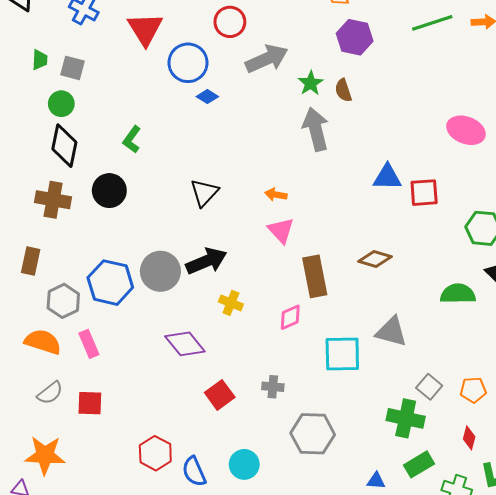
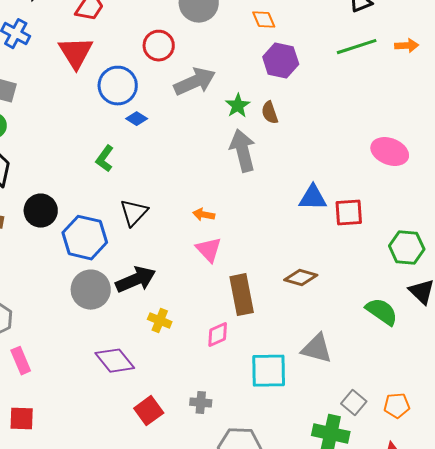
green L-shape: (132, 139) -> (105, 159), moved
blue hexagon: (110, 283) -> (85, 238), moved
green semicircle: (458, 294) -> (382, 312), turned 36

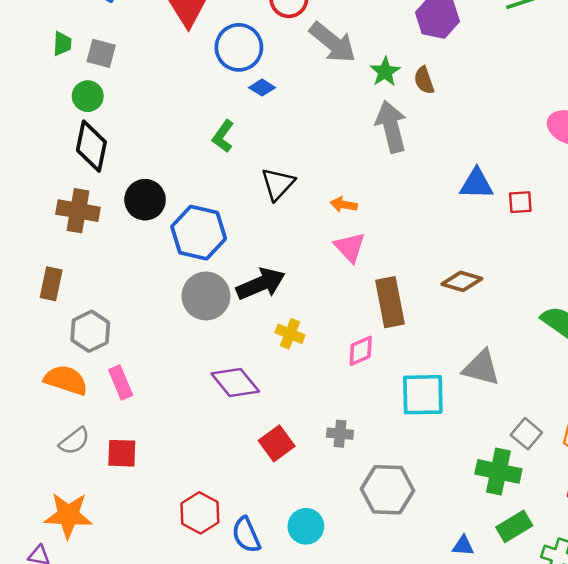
gray arrow: (195, 82) -> (333, 42), turned 63
black triangle: (134, 213) -> (278, 184), moved
red square: (349, 213) -> (520, 202), size x0.7

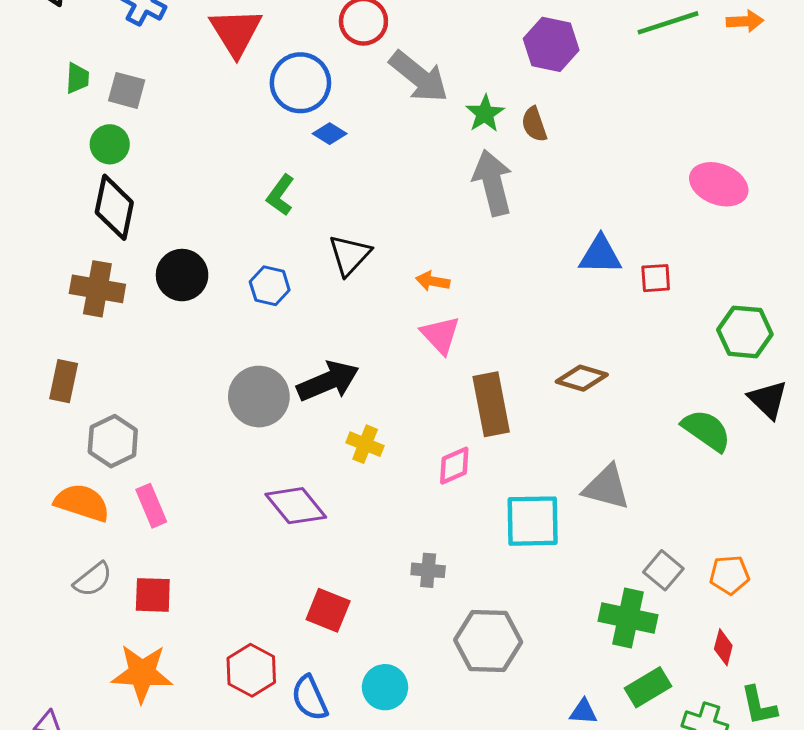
blue hexagon: (199, 233) -> (270, 286), moved, size x0.6
red square: (277, 443) -> (328, 610), moved, turned -32
orange star: (68, 515) -> (142, 673), moved

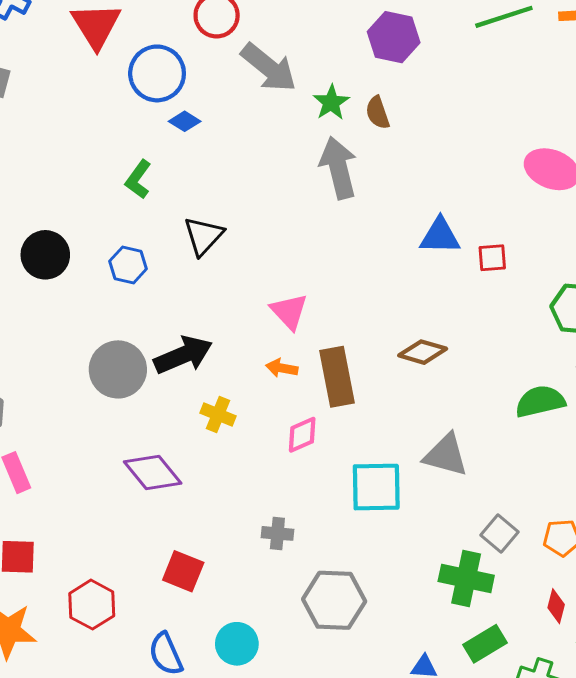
orange arrow: (433, 281) -> (282, 368), moved
green semicircle: (706, 430) -> (540, 401), turned -48
red hexagon: (251, 670) -> (92, 605), moved

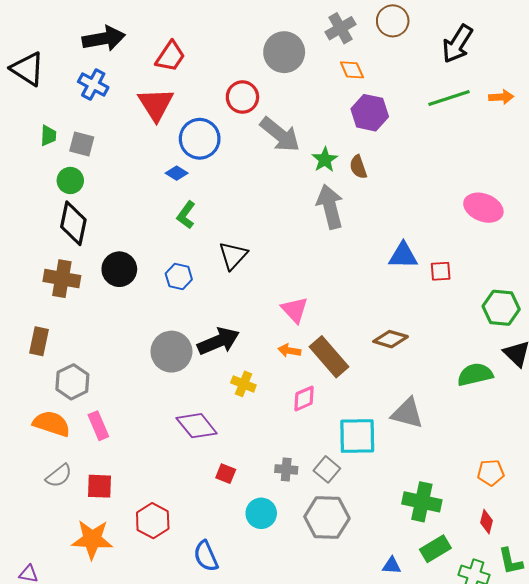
blue diamond: (185, 121) -> (177, 173), moved
brown rectangle: (337, 377) -> (329, 357), turned -30
gray square: (500, 533) -> (327, 469), moved
red square: (183, 571) -> (226, 474), moved, size x0.7
cyan circle: (237, 644) -> (261, 513), moved

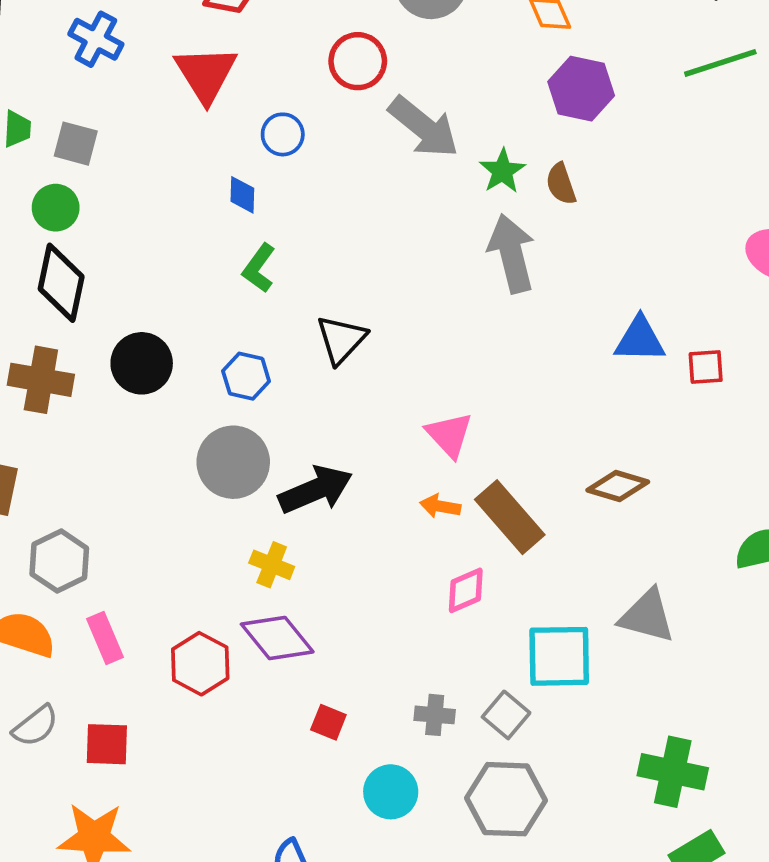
blue circle: (200, 139) -> (283, 134), size x0.6
blue diamond: (177, 173) -> (242, 195), turned 60
gray circle: (171, 352) -> (233, 462), moved
yellow cross: (243, 384) -> (272, 565), moved
red hexagon: (153, 521) -> (200, 664), moved

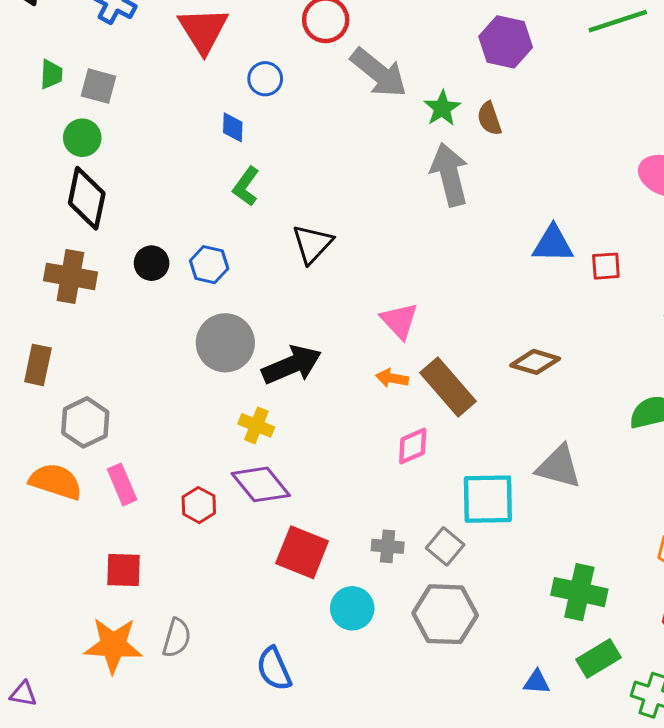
black circle: (142, 363) -> (152, 263), size x0.7
blue hexagon: (246, 376) -> (209, 265), moved
red hexagon: (200, 664) -> (199, 505), size x0.7
red square: (328, 722) -> (302, 552), size x1.8
gray semicircle: (35, 726) -> (177, 638), moved, turned -36

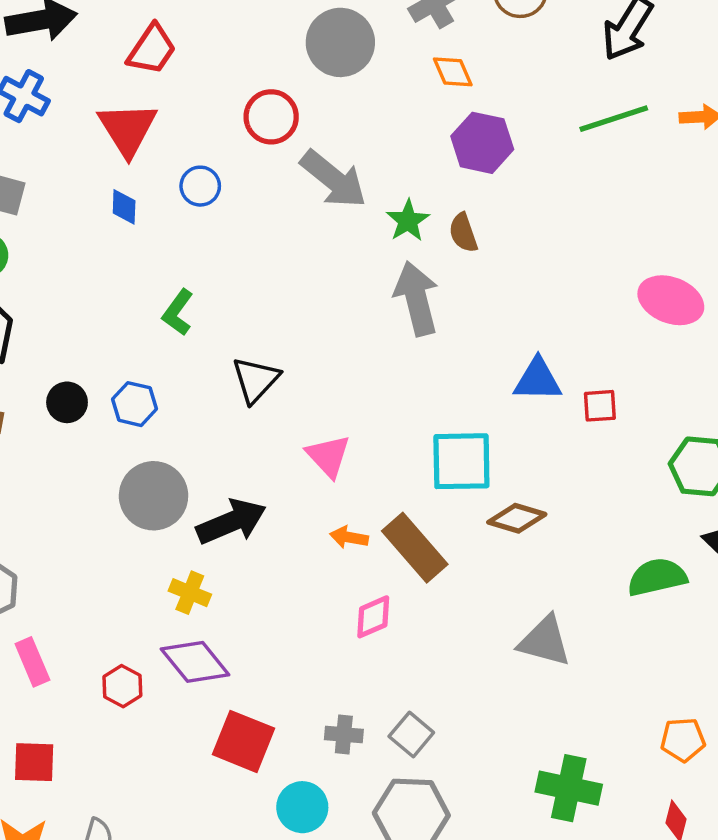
blue diamond: (233, 127) -> (124, 207), moved
pink triangle: (399, 321) -> (328, 456), moved
cyan square: (488, 499) -> (461, 461), moved

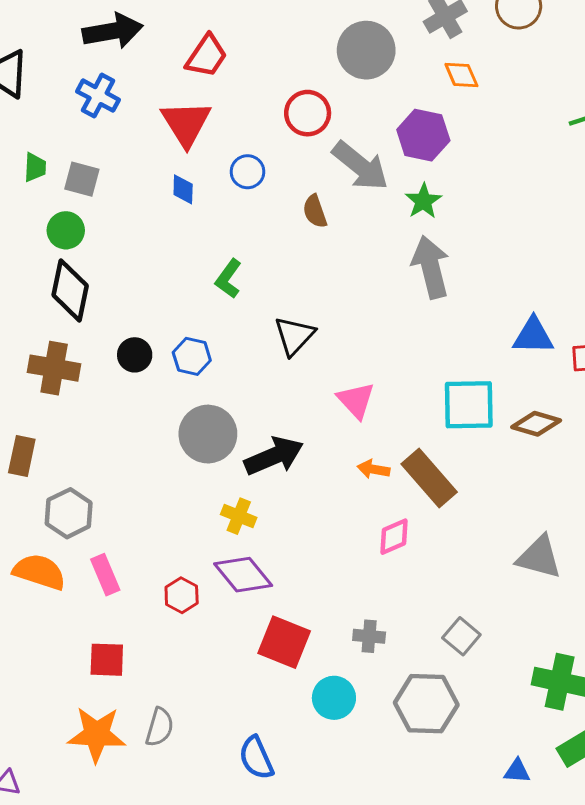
purple hexagon: (482, 143) -> (423, 135), moved
brown semicircle: (463, 233) -> (315, 211), moved
brown diamond: (517, 518) -> (536, 424), moved
gray square: (411, 734) -> (461, 636), moved

